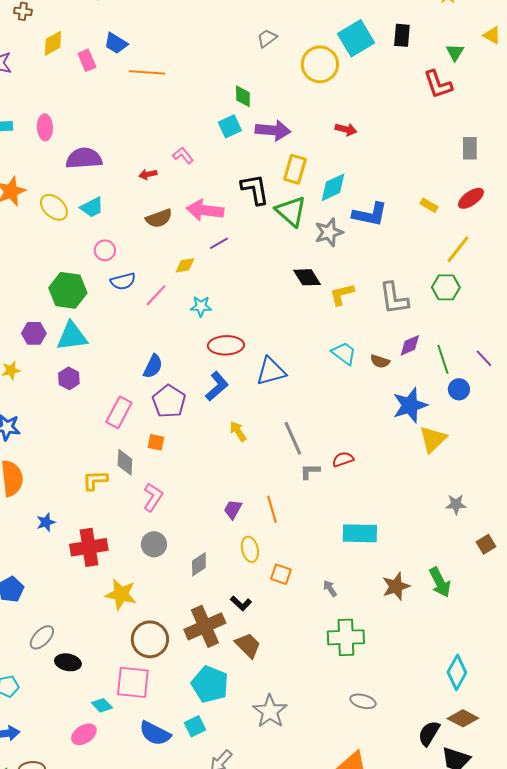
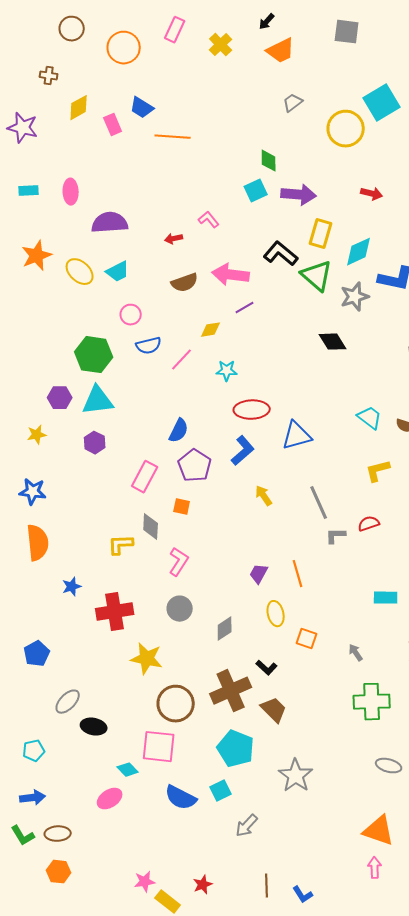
black L-shape: (255, 189) -> (281, 254), turned -40
yellow L-shape: (342, 294) -> (378, 471), moved
cyan rectangle: (360, 533) -> (386, 598), size x0.7

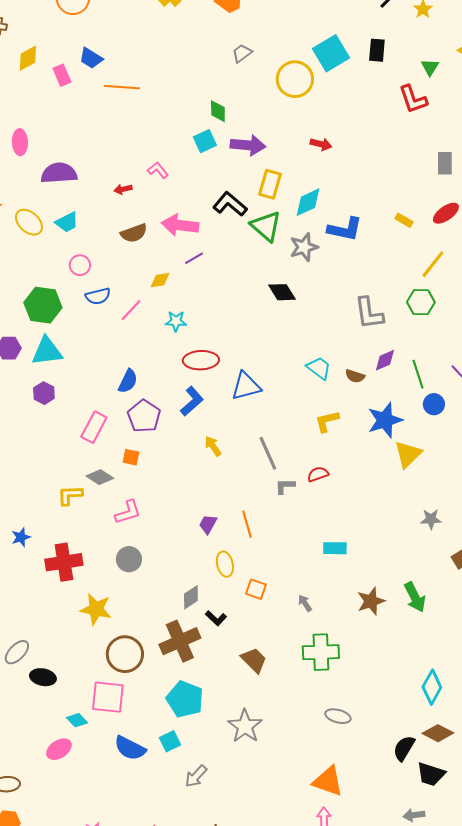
gray diamond: (151, 527) -> (100, 477), turned -60
pink L-shape: (179, 562) -> (128, 512), turned 40
gray diamond: (225, 629) -> (191, 597), moved
brown trapezoid: (274, 710) -> (254, 660), moved

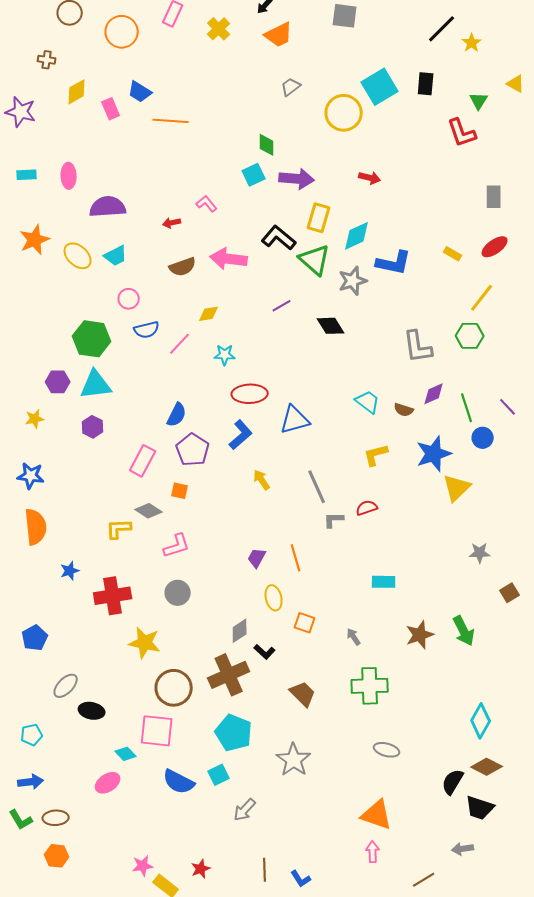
purple line: (194, 258) -> (282, 306), moved

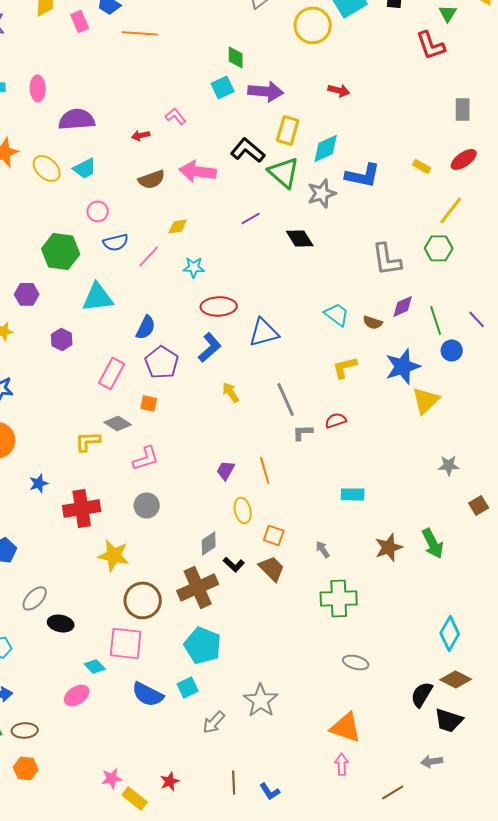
cyan triangle: (96, 385) -> (98, 297), moved
brown trapezoid: (303, 694) -> (272, 568), moved
gray star: (294, 760) -> (261, 700), moved

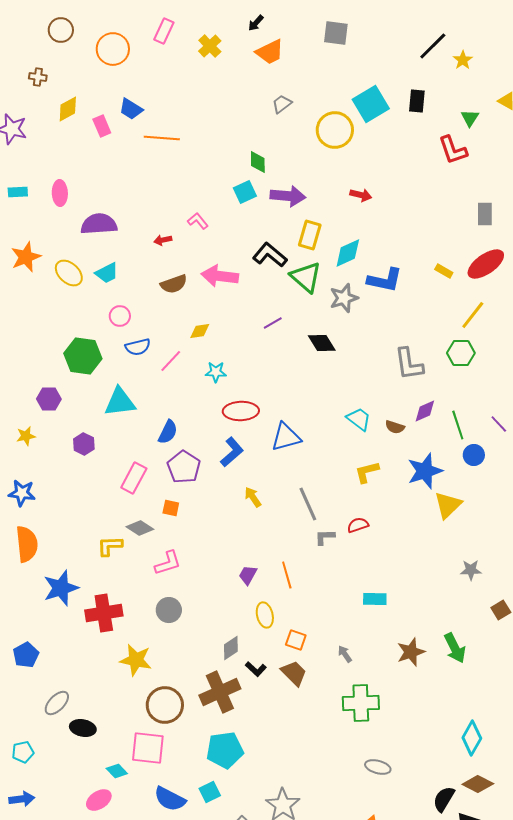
red ellipse: (464, 159) -> (486, 264), size x1.4
blue star: (39, 483) -> (61, 588), size x1.8
cyan pentagon: (203, 645) -> (225, 750), turned -30

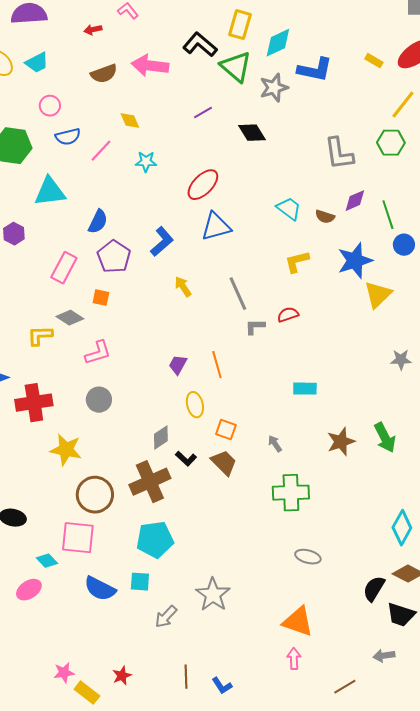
yellow diamond: (200, 331) -> (130, 121), turned 75
red ellipse: (241, 411) -> (203, 185), moved, turned -44
cyan square: (210, 792) -> (140, 582), turned 30

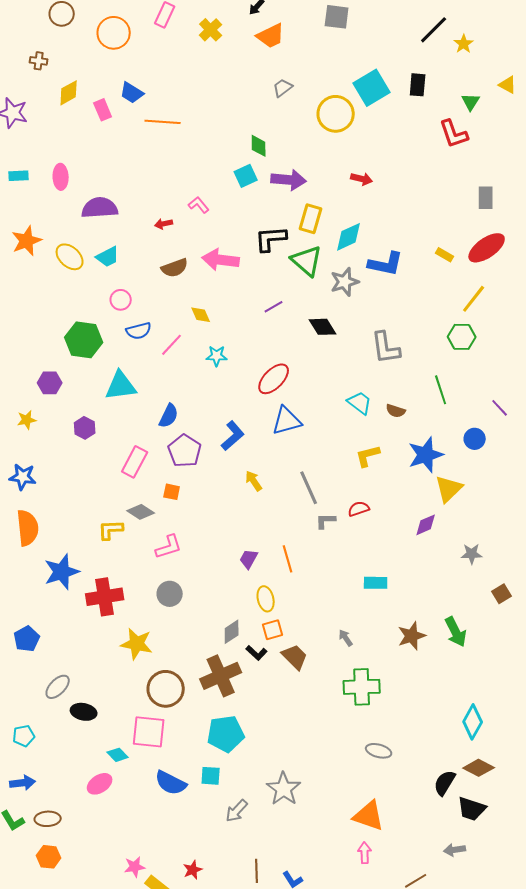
black L-shape: (200, 45) -> (271, 239), turned -44
gray L-shape: (339, 154) -> (386, 348), moved
purple diamond: (355, 201) -> (426, 525), moved
green line: (388, 215) -> (441, 390), moved
orange square: (226, 430) -> (273, 630), moved, turned -35

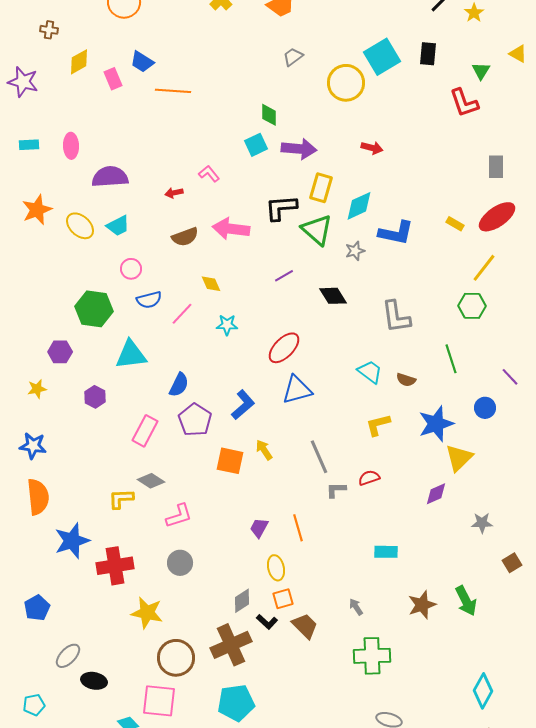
gray star: (345, 282) -> (355, 251), size x0.7
orange square: (172, 492) -> (230, 461), moved, size x1.6

